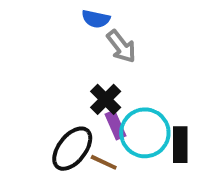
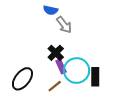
black ellipse: (72, 149) -> (22, 79), moved
brown line: (104, 162) -> (55, 86), turned -64

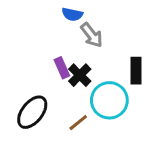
purple rectangle: (61, 66) -> (62, 68), moved
black rectangle: (95, 77) -> (136, 71), moved

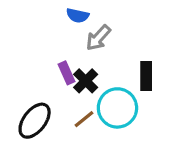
gray arrow: (92, 35) -> (98, 38), turned 80
brown line: (78, 123) -> (84, 119), moved

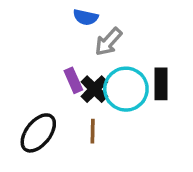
cyan circle: (117, 108) -> (126, 89), moved
brown line: (84, 119) -> (93, 131), turned -50

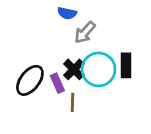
purple rectangle: (73, 80) -> (57, 83), moved
black ellipse: (38, 133) -> (30, 80), moved

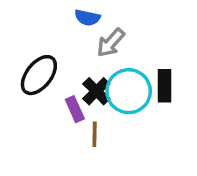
black ellipse: (30, 80) -> (39, 75), moved

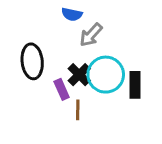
black ellipse: (39, 75) -> (32, 61), turned -44
black rectangle: (165, 86) -> (135, 85), moved

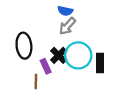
blue semicircle: (72, 14) -> (65, 11), moved
brown line: (78, 110) -> (36, 82), moved

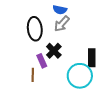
black ellipse: (24, 46) -> (35, 29), moved
cyan circle: (78, 55) -> (80, 76), moved

